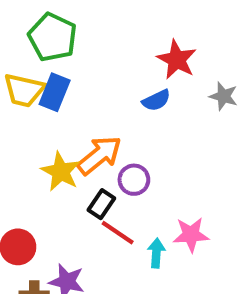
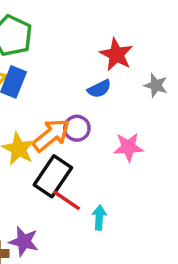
purple circle: (134, 180) -> (77, 128), moved
black rectangle: (101, 204) -> (53, 176), size x1.6
pink star: (191, 235) -> (128, 147), moved

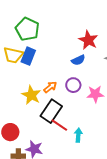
purple circle: (77, 128) -> (73, 85), moved
orange arrow: (51, 135) -> (50, 87), size x0.6

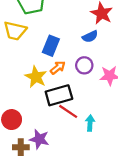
blue rectangle: (28, 56) -> (51, 46), moved
black rectangle: (51, 111) -> (59, 95), turned 40

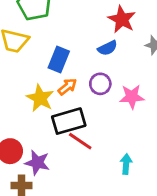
cyan arrow: (90, 123) -> (126, 164), moved
purple star: (39, 139) -> (37, 163), moved

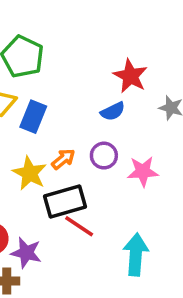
blue rectangle: (59, 59) -> (33, 117), moved
cyan arrow: (126, 164) -> (136, 255), size x1.6

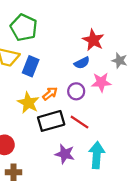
pink star: (143, 171) -> (101, 82), moved
red line: (79, 226) -> (80, 122), moved
purple star: (26, 253) -> (65, 154), moved

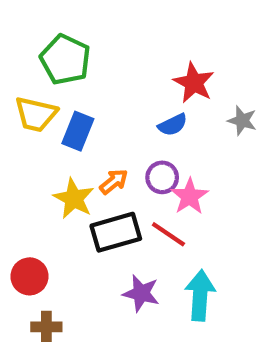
pink star: (101, 82) -> (190, 196), moved, turned -30

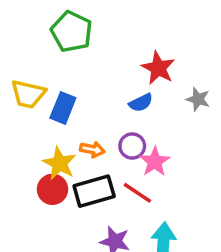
green pentagon: (65, 60) -> (72, 32), moved
orange arrow: (114, 182) -> (92, 149), turned 50
red circle: (29, 276) -> (52, 189), moved

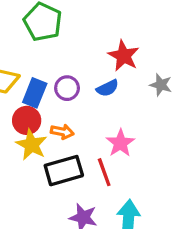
purple circle: (132, 146) -> (67, 88), moved
red circle: (52, 189) -> (27, 120), moved
red line: (137, 193) -> (104, 172), turned 36

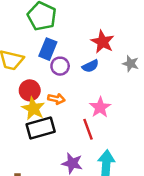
blue rectangle: (35, 93) -> (48, 49), moved
black rectangle: (64, 171) -> (41, 128), moved

